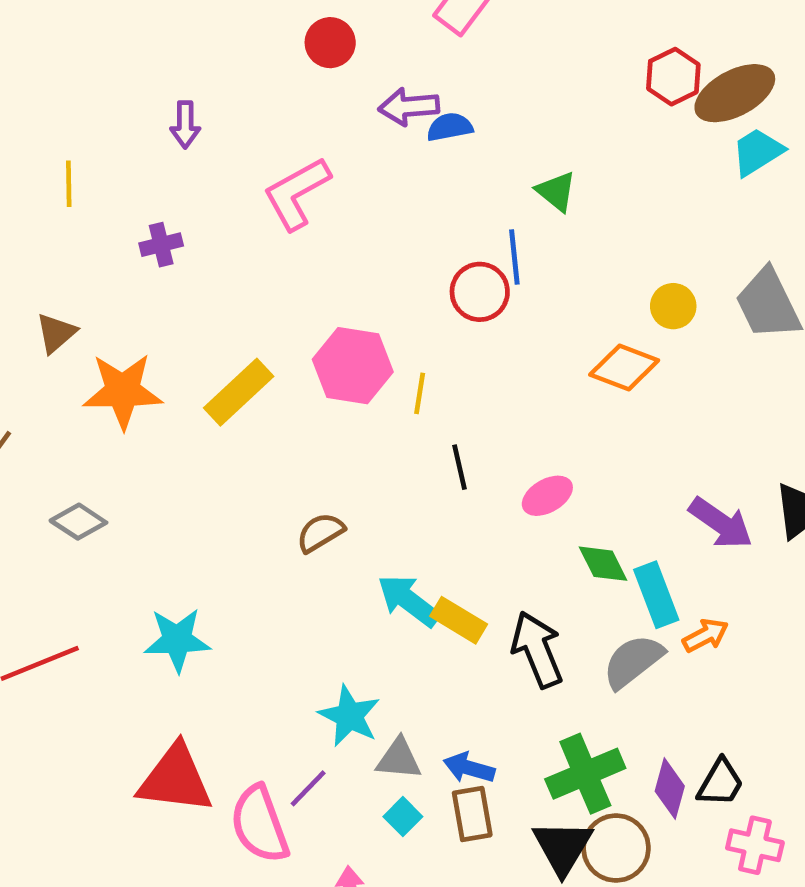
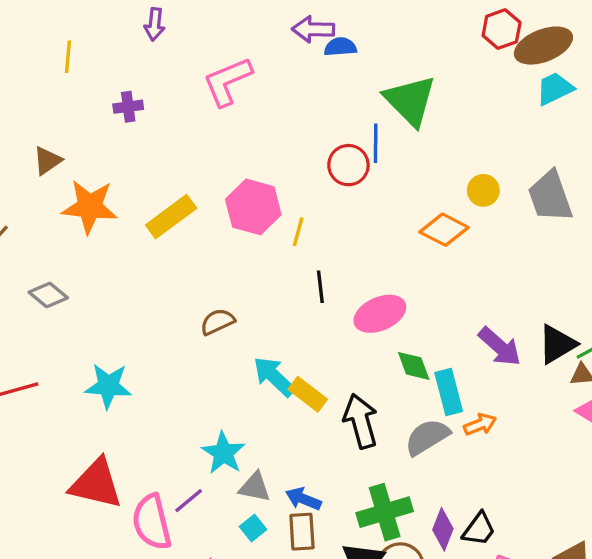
green triangle: (556, 191) -> (410, 101), size x1.8
pink ellipse: (547, 496) -> (380, 314), size x1.4

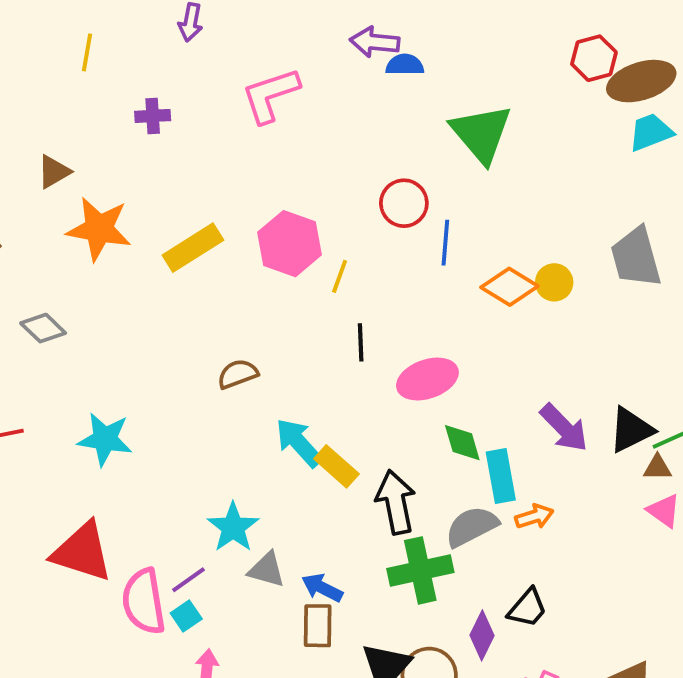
blue line: (376, 143) -> (445, 243), moved
yellow circle: (483, 190) -> (554, 282), moved
green cross: (385, 512) -> (420, 570), moved
cyan square: (253, 528) -> (186, 616), moved
black trapezoid: (479, 529) -> (527, 608), moved

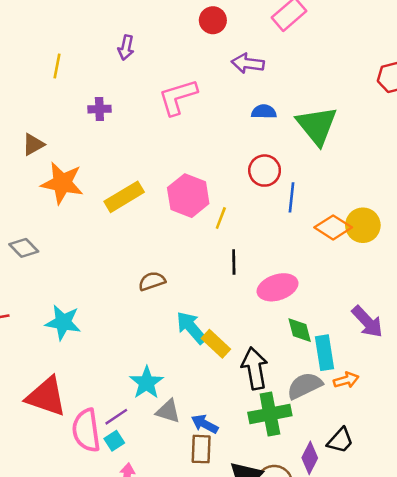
blue semicircle: (405, 65) -> (264, 112), moved
yellow circle: (554, 282) -> (363, 225), size x1.4

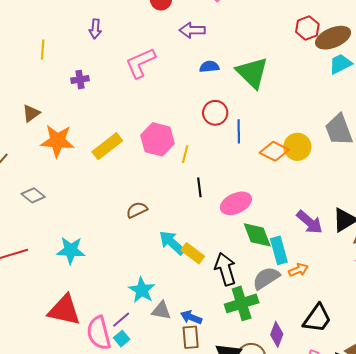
green diamond: (300, 330) -> (257, 235), size x1.4
black trapezoid: (340, 440) -> (317, 318), moved, size x1.4

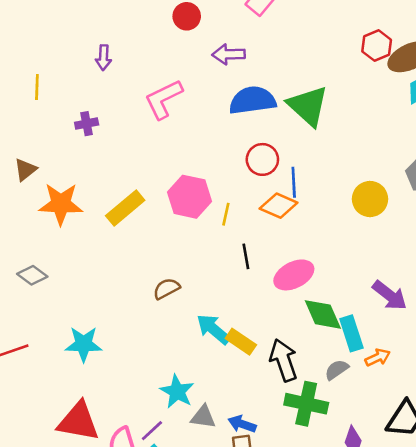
blue semicircle: (209, 67) -> (252, 100), size x1.8
orange diamond: (274, 151) -> (279, 206), moved
gray semicircle: (266, 278) -> (337, 370), size x0.7
green cross: (242, 303) -> (306, 404), turned 32

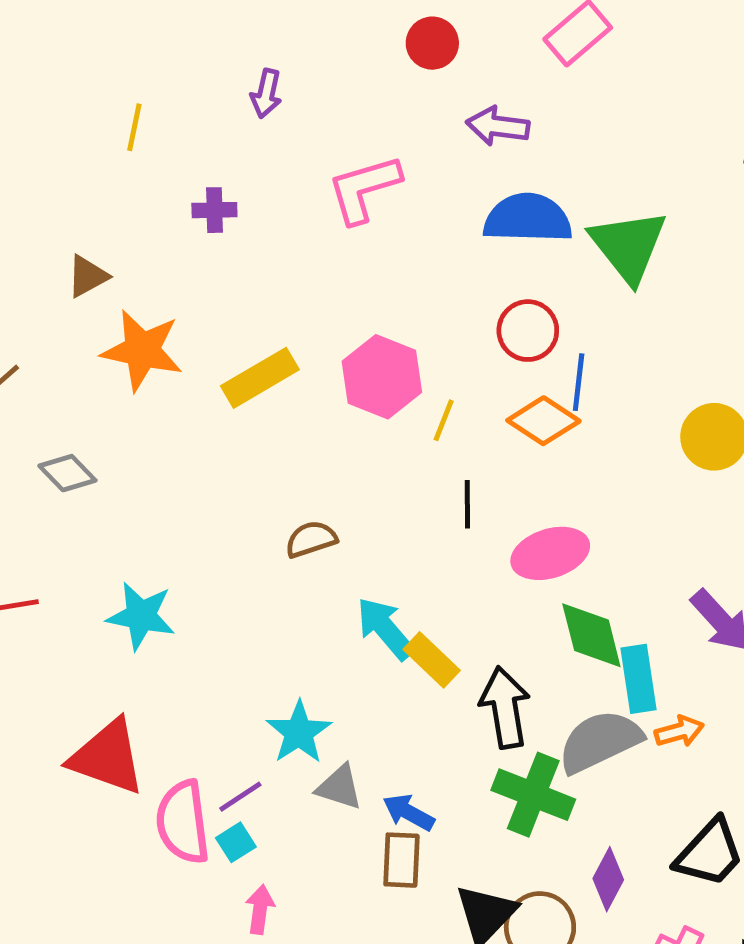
gray semicircle: (337, 370) -> (600, 741), size x1.8

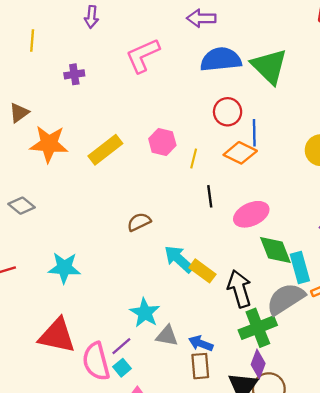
pink hexagon: (382, 377) -> (162, 142), size x0.7
green cross: (533, 795) -> (258, 328), turned -36
purple diamond: (608, 879) -> (258, 364), moved

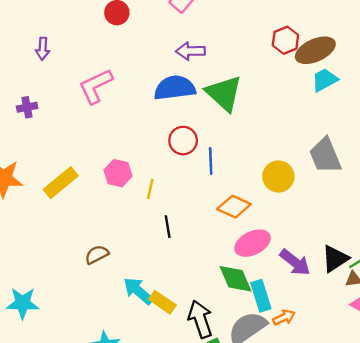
purple arrow: (201, 18) -> (190, 51), moved
orange diamond: (240, 153) -> (234, 207), moved
pink ellipse: (251, 214) -> (253, 243), moved

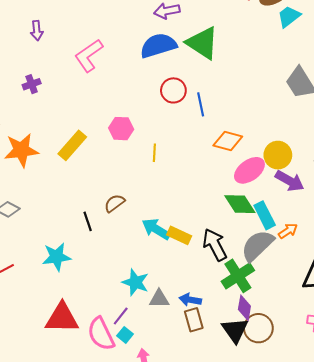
yellow circle: (278, 177) -> (278, 155), moved
yellow line: (150, 189) -> (154, 153), moved
black line: (168, 227) -> (88, 221), moved

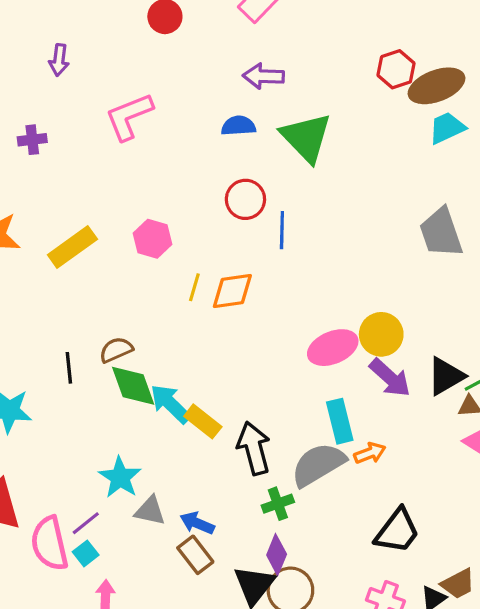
blue semicircle: (158, 46) -> (238, 126), size x0.6
orange diamond: (228, 141) -> (232, 291), moved, turned -36
green diamond: (240, 204) -> (133, 386), moved
green cross: (238, 276) -> (278, 504), size x0.6
brown rectangle: (194, 320) -> (195, 555), turned -35

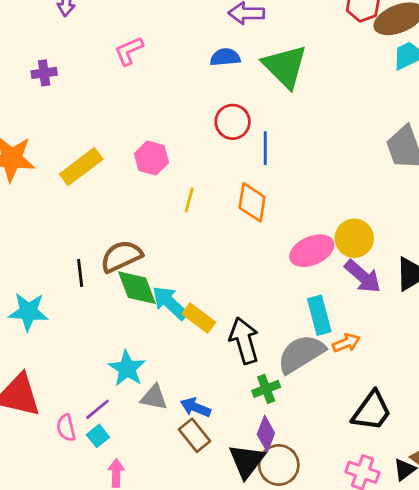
pink L-shape: (129, 116) -> (129, 51), size x0.7
orange diamond: (232, 291) -> (252, 202), moved, turned -72
brown semicircle: (116, 350) -> (121, 256), size x1.4
pink semicircle: (49, 543) -> (66, 428), size x0.6

